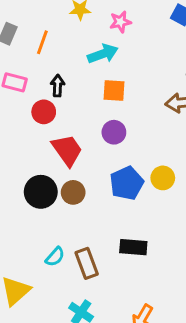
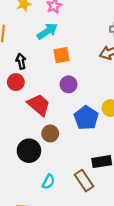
black circle: (41, 192) -> (29, 151), moved
brown rectangle: (87, 263) -> (84, 181), moved

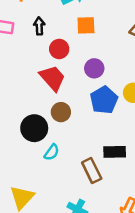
red circle: (16, 82) -> (59, 49), moved
purple circle: (69, 84) -> (94, 68), moved
cyan semicircle: (48, 182) -> (52, 152), moved

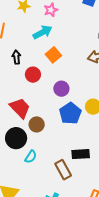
orange square: (86, 25) -> (53, 55), turned -35
red trapezoid: (52, 78) -> (20, 108), moved

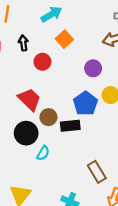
purple circle: (61, 89) -> (93, 68), moved
black rectangle: (81, 154) -> (70, 126), moved
brown rectangle: (63, 170) -> (97, 172), moved

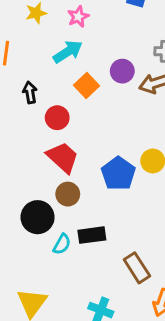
purple circle: (93, 68) -> (122, 71), moved
red trapezoid: (29, 99) -> (63, 157), moved
black rectangle: (70, 126) -> (92, 235), moved

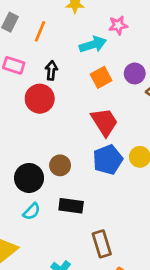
pink star: (78, 17) -> (118, 25), moved
red circle: (57, 118) -> (40, 99), moved, size x1.4
red trapezoid: (63, 157) -> (104, 122), moved
cyan semicircle: (62, 244) -> (32, 211), moved

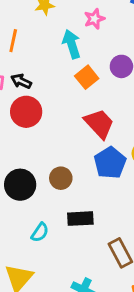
cyan arrow: (93, 44) -> (72, 44), turned -80
black arrow: (51, 70) -> (21, 81), moved, turned -60
black circle: (29, 178) -> (20, 185), moved

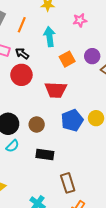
cyan arrow: (72, 44) -> (49, 37), moved
red trapezoid: (99, 124) -> (56, 90), moved, turned 125
cyan semicircle: (40, 232) -> (13, 146), moved

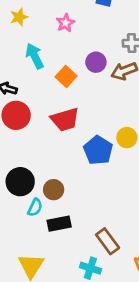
brown circle: (37, 125) -> (54, 190), moved
black rectangle: (45, 155) -> (59, 224), moved
brown rectangle: (68, 183) -> (108, 241), moved

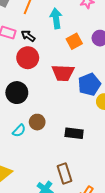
blue pentagon: (98, 150) -> (89, 84), moved
black circle: (20, 182) -> (17, 93), moved
black rectangle: (59, 224) -> (74, 133), moved

